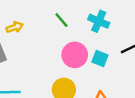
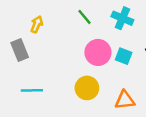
yellow arrow: (15, 27) -> (37, 24), turned -49

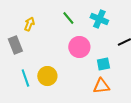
cyan square: (124, 56) -> (103, 64), moved, turned -32
yellow circle: (87, 88) -> (47, 76), moved
cyan line: (32, 90) -> (25, 78), turned 72

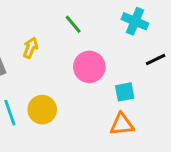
cyan cross: (99, 19) -> (135, 21), moved
yellow arrow: (29, 24) -> (30, 48), moved

